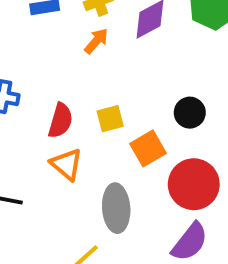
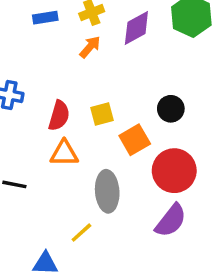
orange triangle: (66, 164) -> (64, 153), turned -40

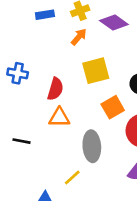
purple diamond: (136, 28) -> (114, 23), turned 64
yellow square: (102, 114) -> (96, 71), moved, size x1.5

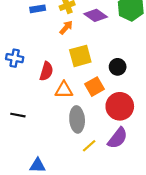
orange triangle: (59, 118) -> (64, 90), moved
yellow line: (72, 177) -> (89, 146), moved

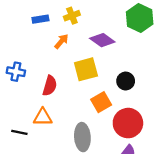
purple diamond: (96, 15) -> (102, 40), moved
orange arrow: (66, 27) -> (61, 41), moved
orange triangle: (64, 90) -> (43, 117), moved

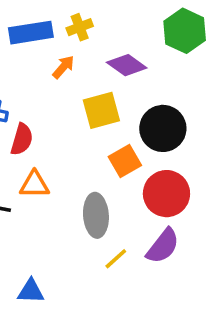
blue rectangle: (40, 19) -> (31, 33), size x1.6
black circle: (126, 81) -> (163, 128), size x1.6
red semicircle: (50, 86) -> (22, 139), moved

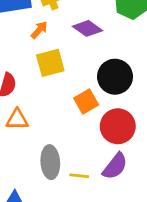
yellow square: (101, 110) -> (50, 63), moved
gray ellipse: (96, 215) -> (50, 162), moved
yellow line: (116, 259) -> (79, 176), turned 48

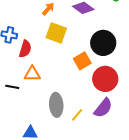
yellow square: (50, 63) -> (56, 33), turned 35
yellow line: (79, 176) -> (77, 115), turned -56

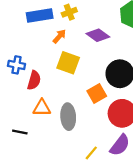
black line: (12, 87) -> (20, 132), moved
gray ellipse: (56, 105) -> (68, 117), moved

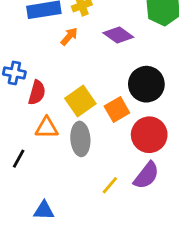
yellow square: (68, 63) -> (80, 101), moved, turned 35
black line: (20, 132) -> (19, 159), turned -72

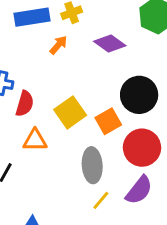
gray ellipse: (80, 139) -> (92, 165), moved

